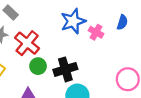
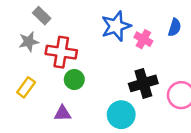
red cross: (27, 43) -> (61, 52), turned -30
black cross: (65, 69) -> (143, 83), moved

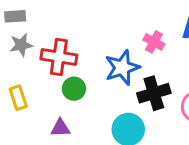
gray rectangle: (42, 16) -> (15, 16), moved, turned -48
blue star: (116, 26) -> (122, 68), moved
yellow rectangle: (26, 87) -> (18, 98), turned -54

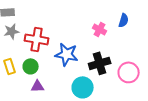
blue star: (122, 68) -> (67, 54), moved, turned 30
green circle: (74, 89) -> (31, 66), moved

